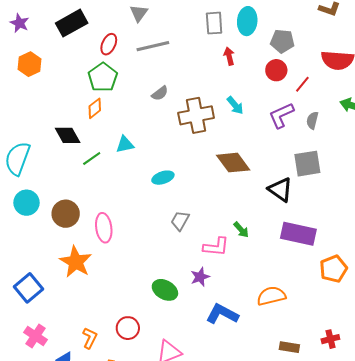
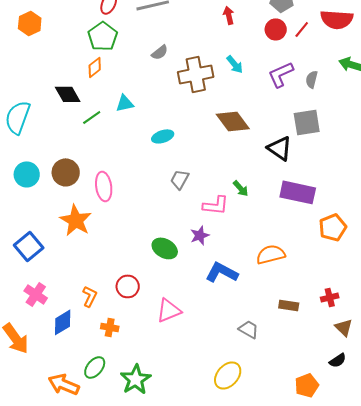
red line: (302, 84) -> (302, 29), moved
cyan circle: (26, 203) -> (27, 174), moved

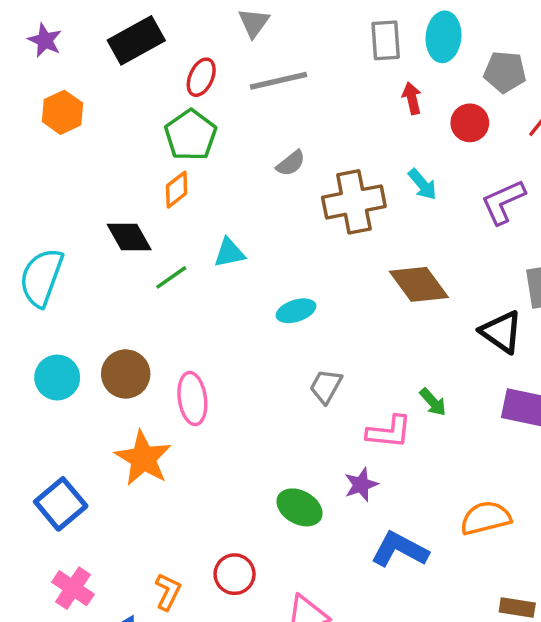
red circle: (276, 29) -> (470, 123), moved

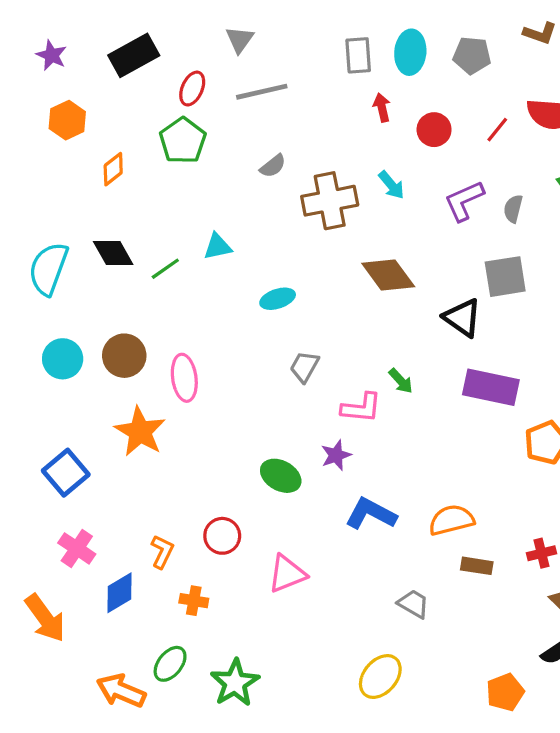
gray pentagon: (505, 72) -> (472, 55), moved
orange diamond: (177, 190) -> (113, 169), moved
black diamond: (129, 237) -> (113, 253), moved
orange semicircle: (486, 518) -> (451, 520), moved

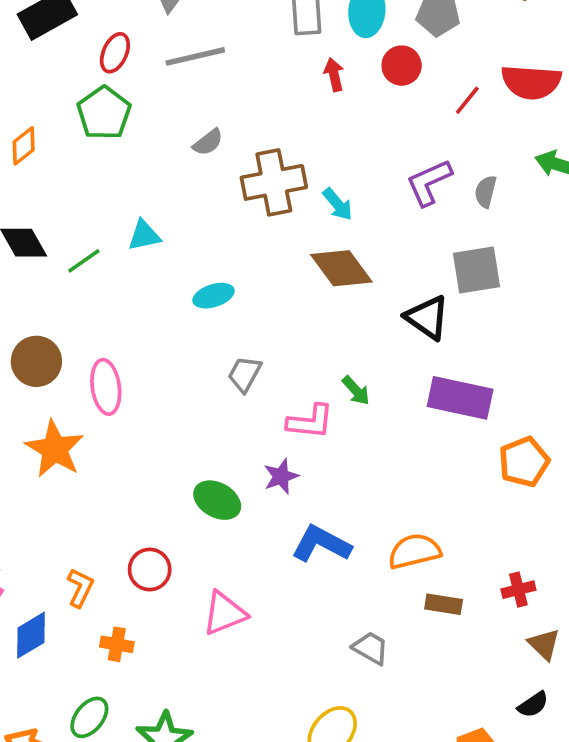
red circle: (434, 130) -> (402, 66), moved
cyan arrow: (391, 185) -> (338, 204), moved

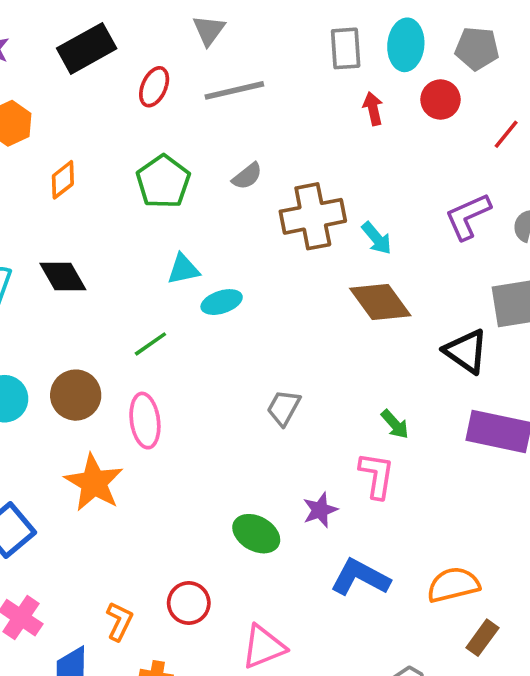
green pentagon: (104, 113) -> (163, 182), moved
green line: (84, 261) -> (150, 344), moved
cyan ellipse: (214, 296) -> (222, 302), moved
pink L-shape: (310, 422) -> (377, 475), moved, turned -87
brown rectangle: (444, 604) -> (482, 638), turned -63

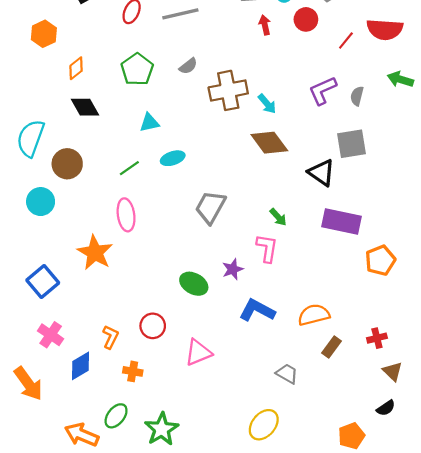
black diamond: (63, 276) -> (85, 107), moved
cyan ellipse: (222, 302) -> (173, 158), moved
brown circle: (76, 395) -> (67, 164), moved
gray trapezoid: (284, 408) -> (210, 207), size x1.5

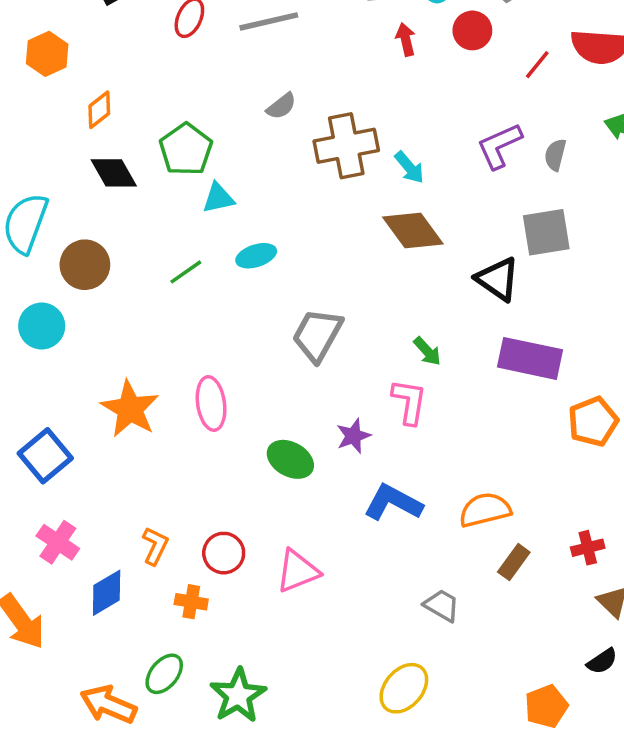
green pentagon: (137, 69) -> (186, 149), moved
pink ellipse: (126, 215) -> (211, 403), moved
red circle: (153, 326) -> (224, 553), moved

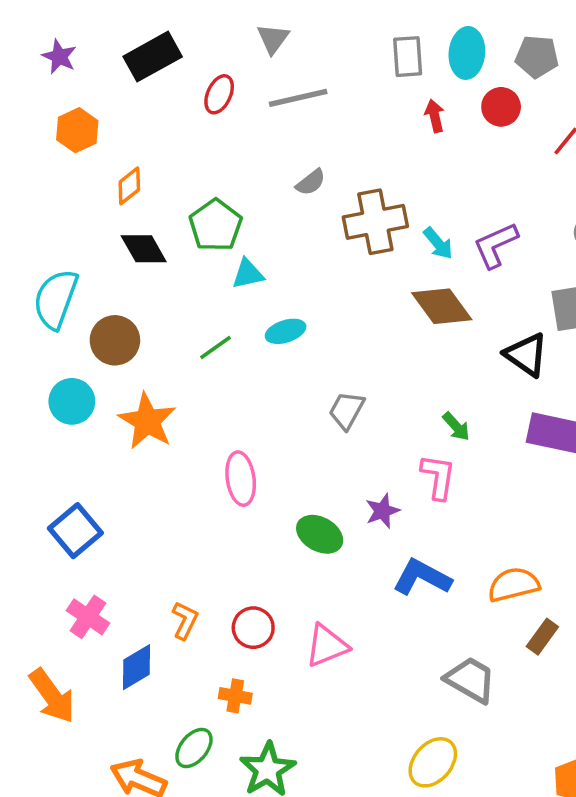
purple L-shape: (499, 146) -> (496, 245), moved
gray trapezoid: (317, 335) -> (347, 410), size x0.7
orange star: (130, 409) -> (147, 421), moved
orange cross: (191, 602) -> (235, 696), moved
gray trapezoid: (442, 605) -> (471, 680), size x1.4

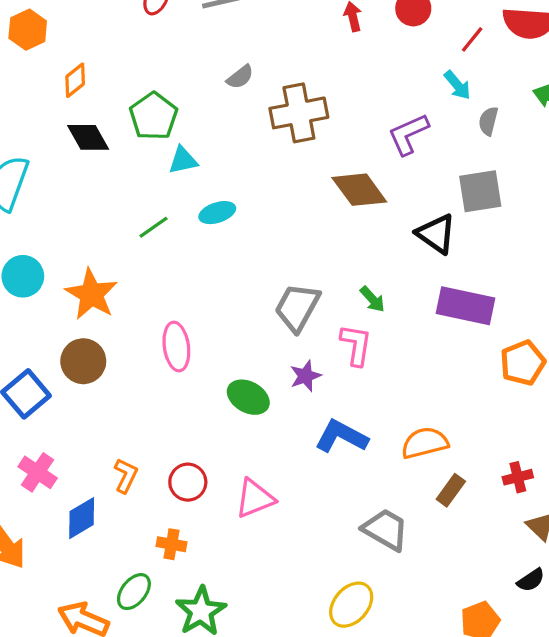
cyan arrow: (438, 243) -> (457, 85), moved
brown circle: (115, 340) -> (83, 361), moved
gray trapezoid: (347, 410) -> (297, 307), moved, size x1.4

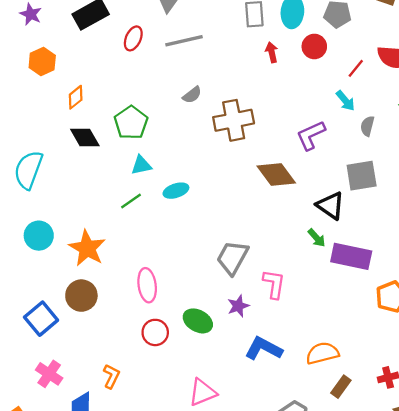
cyan triangle: (183, 160) -> (141, 165), moved
green arrow: (372, 299) -> (317, 238), moved
red circle: (188, 482) -> (155, 332), moved

